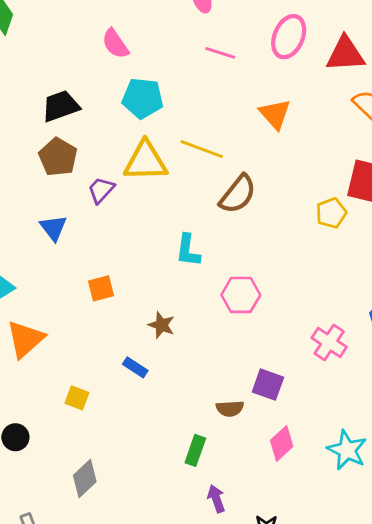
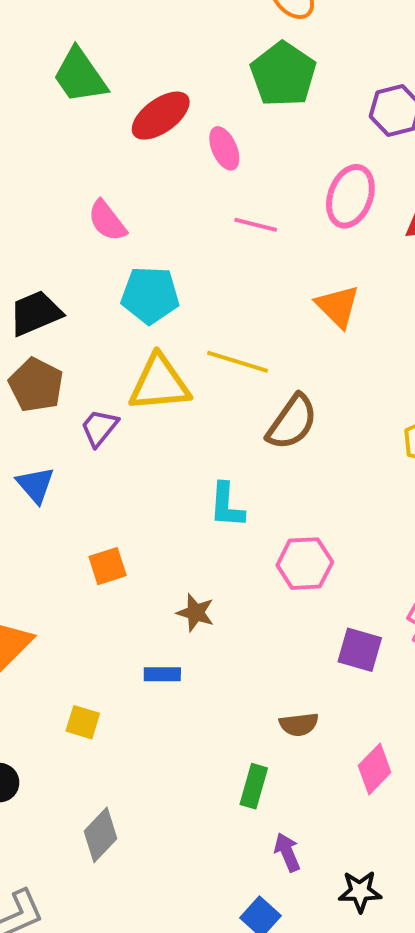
blue rectangle: (135, 367) -> (162, 674), turned -30
purple square: (268, 385) -> (360, 650), moved

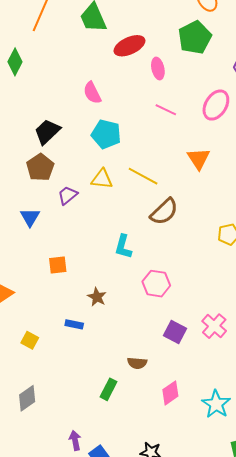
black trapezoid: (35, 313) -> (47, 132), turned -32
yellow triangle: (159, 383) -> (102, 179), size x0.7
purple arrow: (287, 852) -> (75, 440), moved

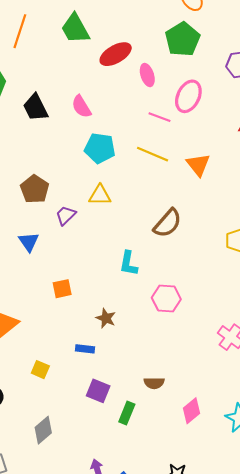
pink ellipse: (216, 105) -> (188, 96), moved
black trapezoid: (47, 132) -> (35, 108), moved, turned -68
yellow line: (143, 176) -> (153, 154), moved
purple square: (175, 332) -> (98, 391), moved

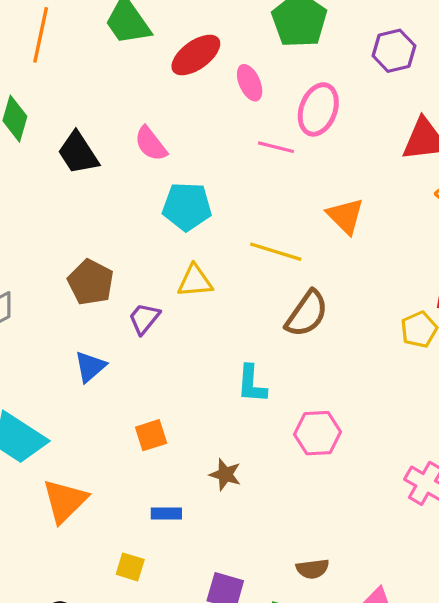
yellow line: (153, 154) -> (276, 252), moved
blue triangle: (29, 242) -> (90, 367), turned 30
blue rectangle: (85, 349) -> (166, 513), moved

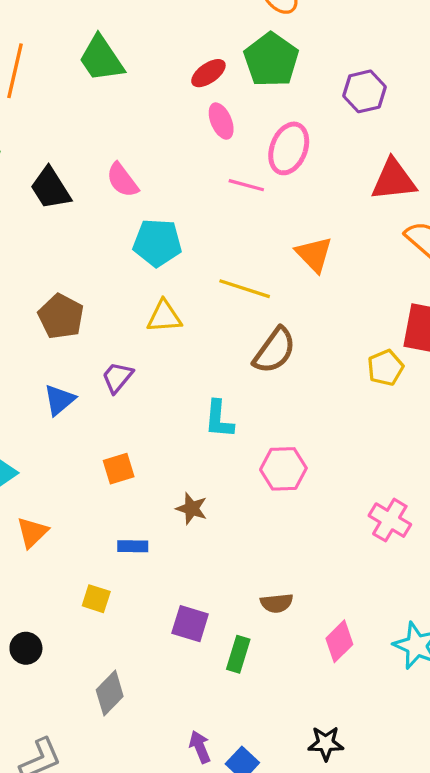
red ellipse: (196, 55) -> (208, 73), moved, size x0.7
purple trapezoid: (144, 318) -> (117, 377), moved
orange triangle: (65, 501) -> (32, 532), size x0.7

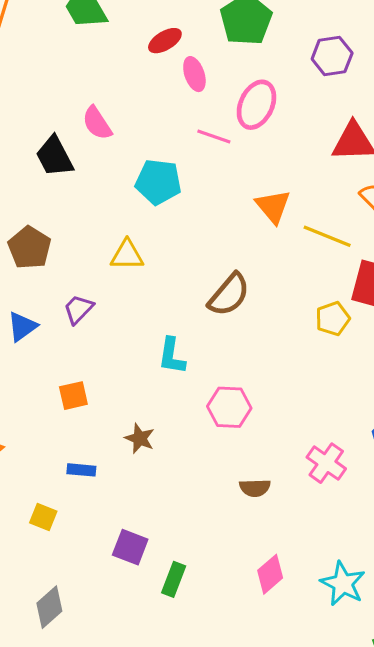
red ellipse: (208, 73) -> (165, 41), moved
black trapezoid: (50, 188) -> (54, 156), moved
cyan pentagon: (157, 243) -> (158, 182), moved
yellow line: (245, 289) -> (327, 236), moved
brown semicircle: (277, 603) -> (255, 488), moved

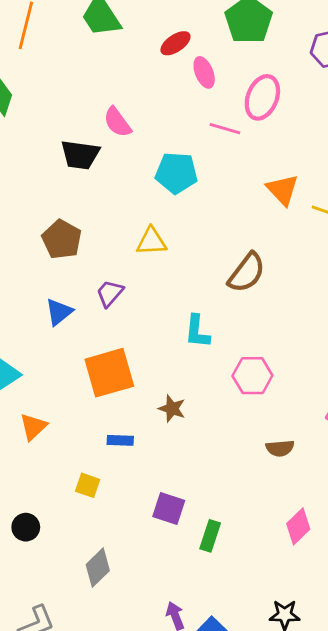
black trapezoid: (54, 156) -> (80, 155), turned -51
orange square: (73, 396) -> (109, 373), size x1.8

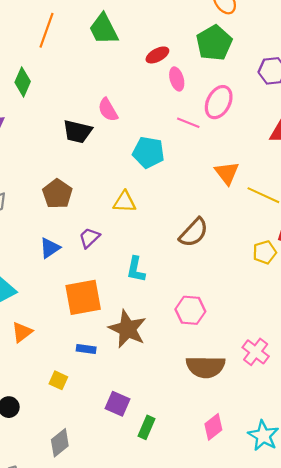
cyan L-shape: (197, 331) -> (136, 269), moved
brown star: (172, 409) -> (127, 329), size x1.8
brown semicircle: (280, 448) -> (206, 367), size x1.8

